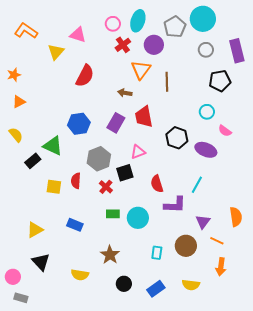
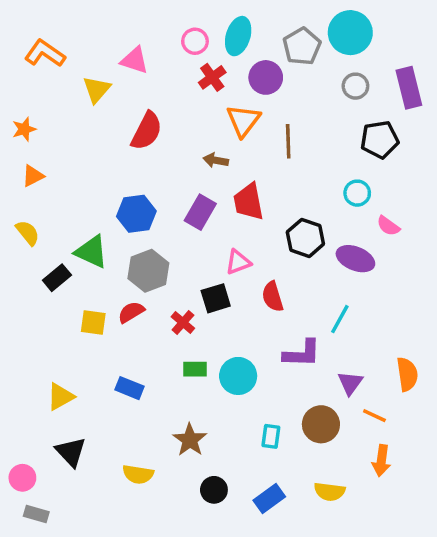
gray hexagon: (99, 159) -> (148, 271), moved
red semicircle: (76, 181) -> (131, 312), turned 56
red semicircle: (157, 184) -> (273, 297), moved

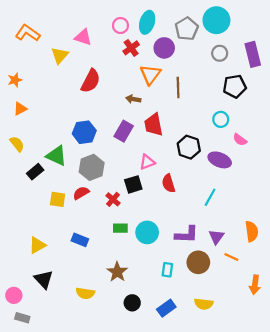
purple L-shape: (302, 354) -> (187, 235), moved
orange arrow: (381, 461) -> (255, 285), moved

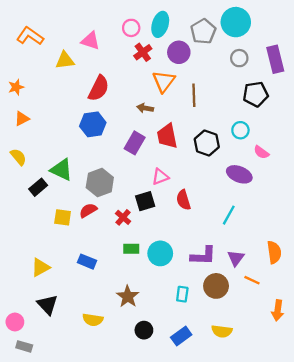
yellow triangle: (60, 55) -> (65, 60), turned 42
blue hexagon: (84, 132) -> (93, 124), moved
black hexagon: (189, 147) -> (207, 143), moved

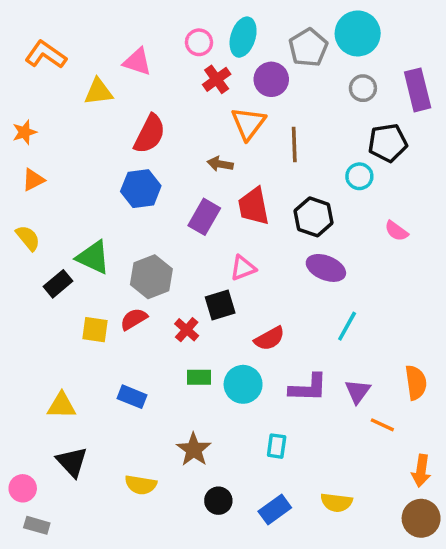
cyan circle: (240, 130) -> (359, 176), moved
purple ellipse: (239, 174) -> (326, 268), moved
red semicircle: (183, 200) -> (269, 338), moved, turned -102
yellow triangle: (40, 267) -> (61, 405), turned 30
brown circle: (216, 286) -> (421, 518), moved

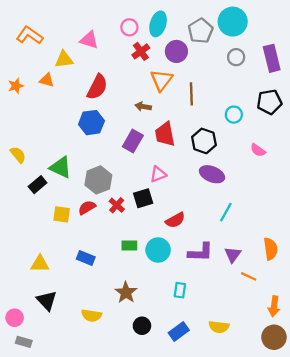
black pentagon: (388, 143) -> (269, 102), moved
orange triangle: (33, 180) -> (47, 80), moved, turned 42
red cross: (187, 330) -> (117, 205), moved

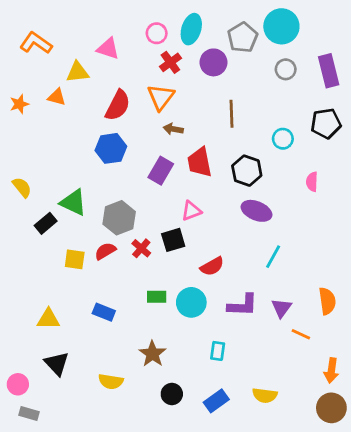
orange triangle: (161, 80) -> (161, 97), moved
pink semicircle: (258, 150) -> (312, 182), turned 56

